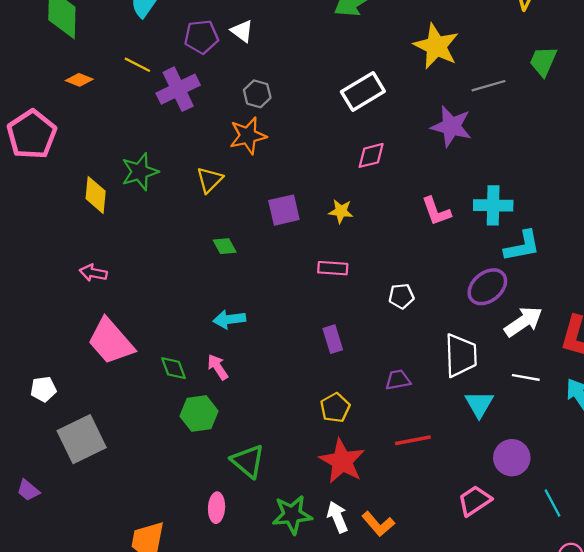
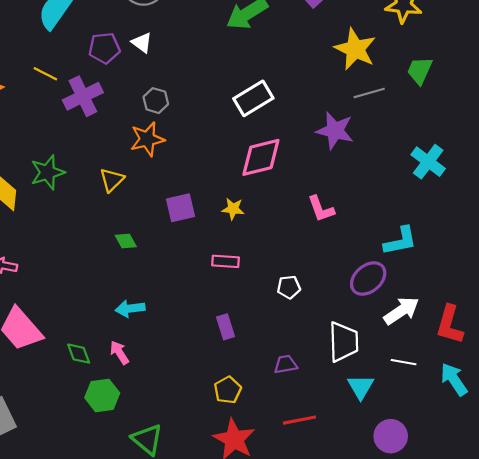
yellow star: (436, 46) -> (355, 49), moved
pink diamond: (371, 155) -> (261, 157), size x1.6
cyan cross: (493, 205) -> (428, 162), moved, turned 36

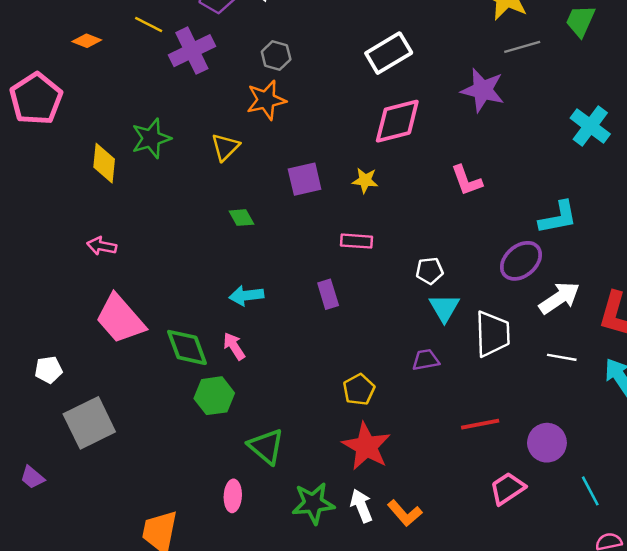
purple rectangle: (226, 327) -> (328, 294), moved
green diamond: (79, 354) -> (187, 347), size x1.5
cyan triangle: (361, 387) -> (444, 308), moved
red line: (300, 420) -> (480, 424), moved

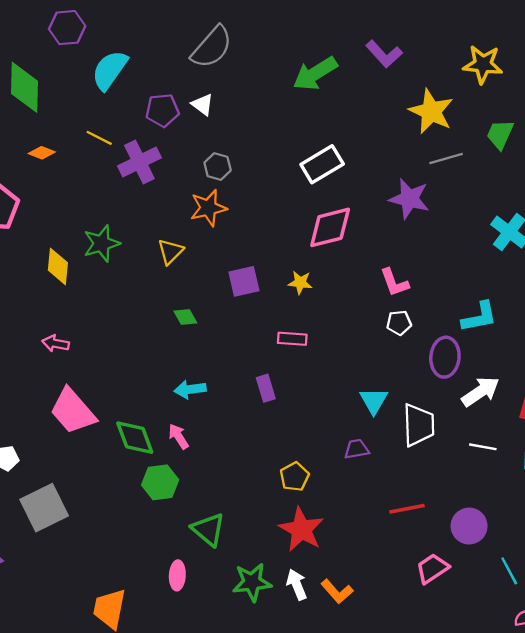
purple ellipse: (521, 261) -> (445, 357), turned -45
white pentagon: (429, 271) -> (399, 323), moved

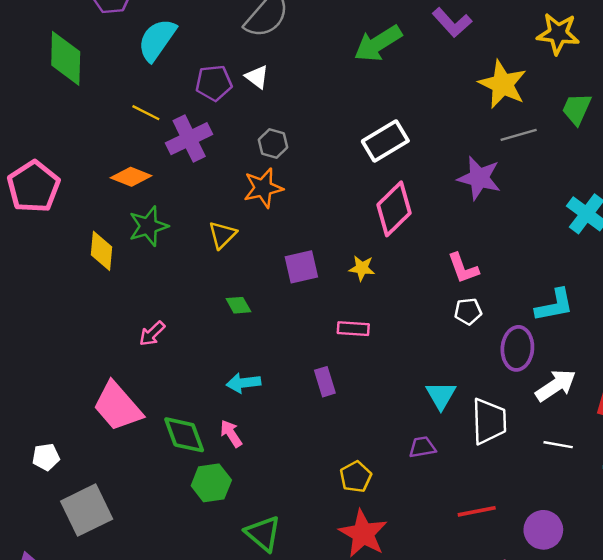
orange diamond: (42, 153) -> (131, 177), moved, size x1.4
pink diamond: (330, 227) -> (394, 209), turned -30
pink arrow: (56, 343) -> (152, 334), moved, turned -55

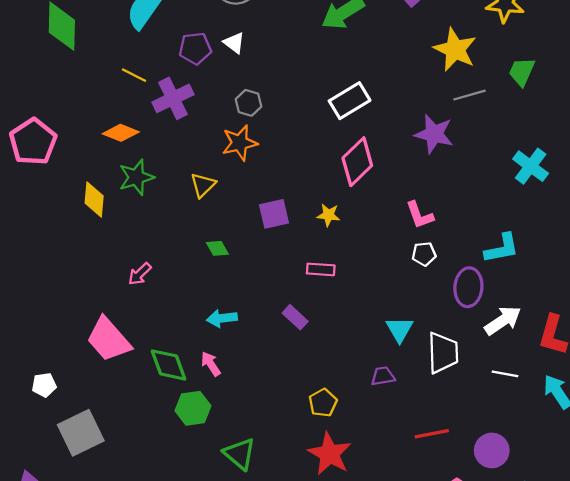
purple rectangle: (325, 382) -> (295, 317), turned -30

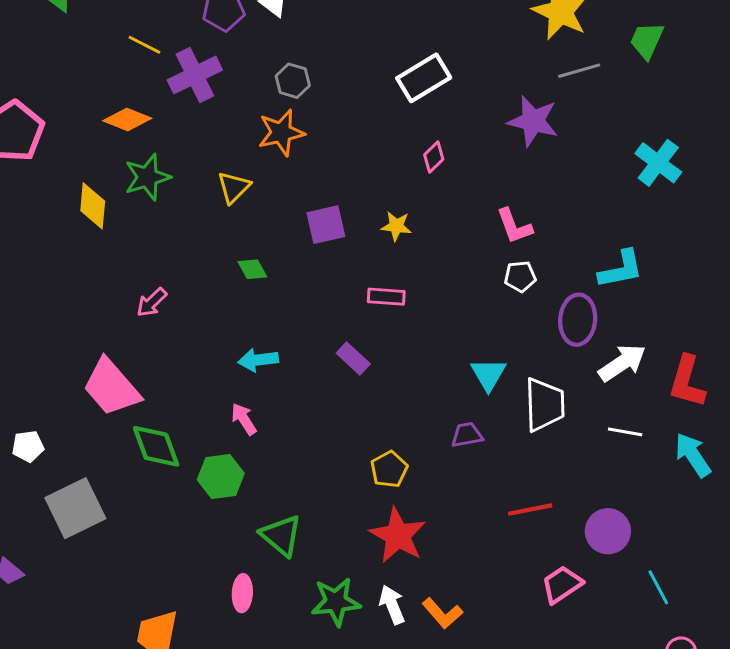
pink diamond: (357, 162) -> (434, 157), size x0.5
green diamond: (169, 365) -> (156, 446), moved

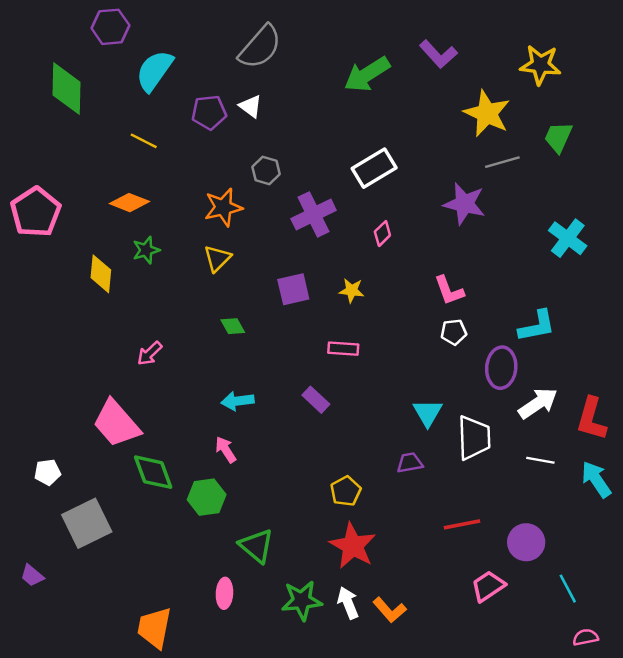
purple cross: (195, 75) -> (314, 214), moved
orange star: (281, 133) -> (223, 207), moved
green star: (147, 177) -> (146, 250), size x0.7

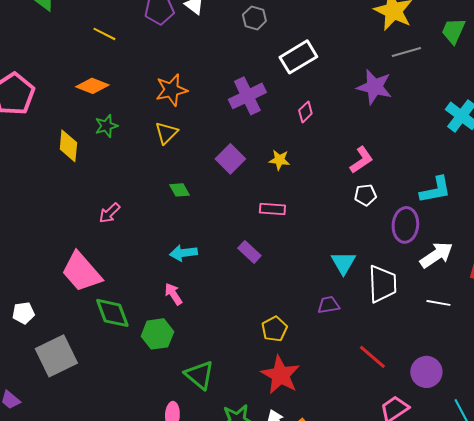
gray hexagon: (266, 171) -> (254, 18), moved
purple square: (293, 289) -> (230, 159), turned -32
pink L-shape: (449, 290) -> (361, 160), turned -104
red line: (462, 524) -> (372, 357), turned 52

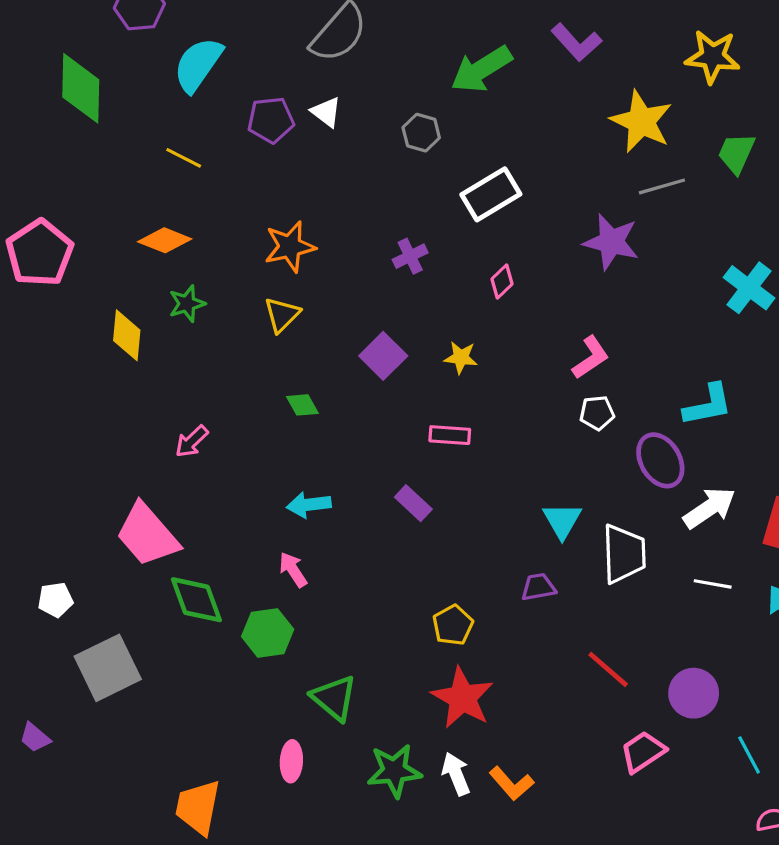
purple cross: (247, 96) -> (410, 256), size x0.6
purple ellipse: (405, 225) -> (660, 460), turned -36

